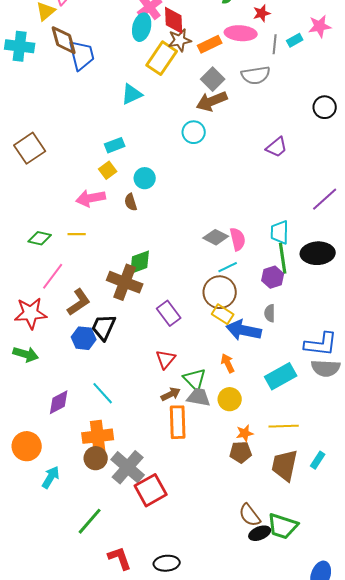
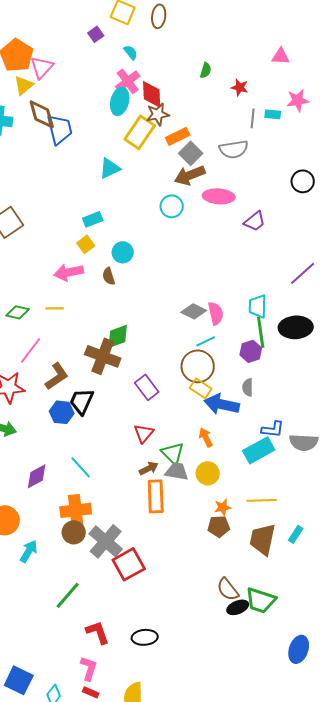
red star: (262, 13) -> (240, 87), turned 30
pink ellipse: (241, 33) -> (219, 196), moved
cyan rectangle: (295, 40) -> (273, 114), turned 35
orange rectangle: (210, 44) -> (178, 136), moved
blue L-shape: (321, 344) -> (273, 429), moved, size x0.7

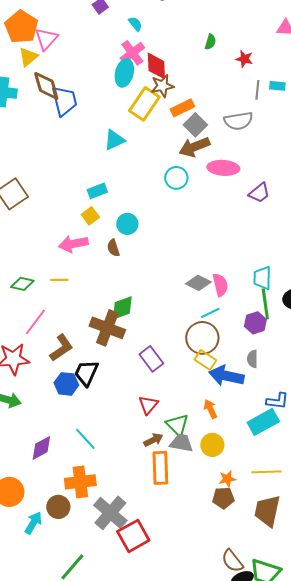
brown circle: (74, 532) -> (58, 507), moved

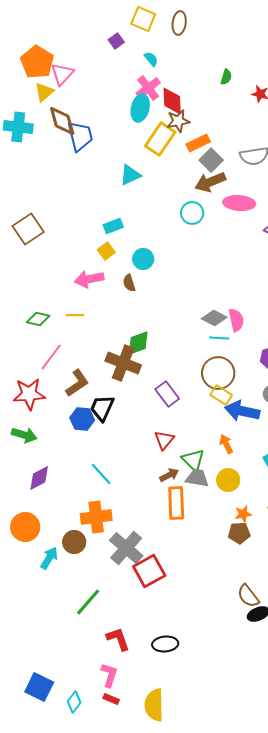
cyan line: (210, 313) -> (219, 338), moved, turned 30
purple diamond: (41, 448) -> (39, 478), moved

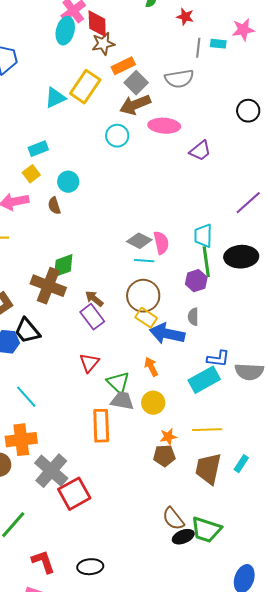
yellow rectangle: (160, 139) -> (85, 87), moved
black trapezoid: (102, 408) -> (27, 331), turned -64
brown arrow: (169, 475) -> (94, 299), moved, turned -114

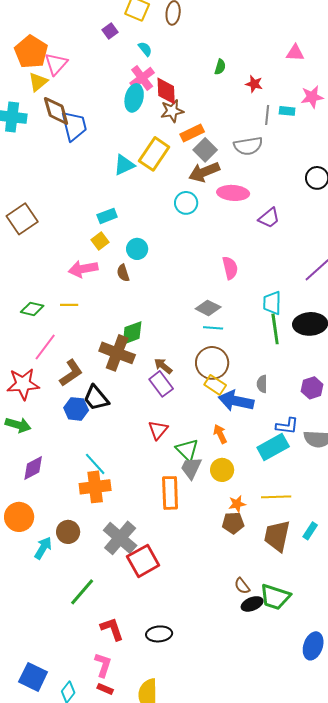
pink semicircle: (161, 243) -> (230, 268), moved
purple hexagon: (196, 281) -> (312, 388), moved
gray trapezoid: (122, 401) -> (191, 468), turned -75
orange cross: (21, 440) -> (95, 487), moved
brown semicircle: (173, 519) -> (242, 586), size x0.7

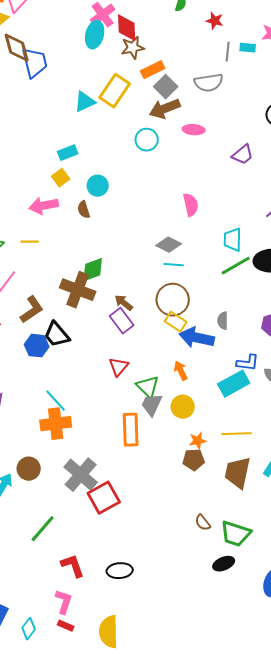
pink ellipse: (233, 193) -> (194, 130), size x0.7
purple trapezoid: (269, 218) -> (243, 155), moved
green line: (275, 329) -> (236, 266), turned 68
black ellipse: (252, 604) -> (224, 564), moved

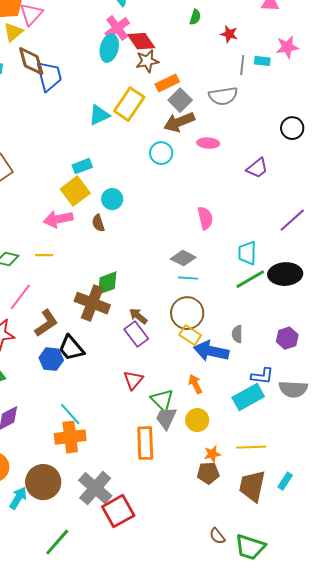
red diamond: (127, 28) -> (141, 41), turned -32
yellow square: (61, 178) -> (75, 191), size x1.6
brown circle: (29, 469) -> (43, 482), size x1.5

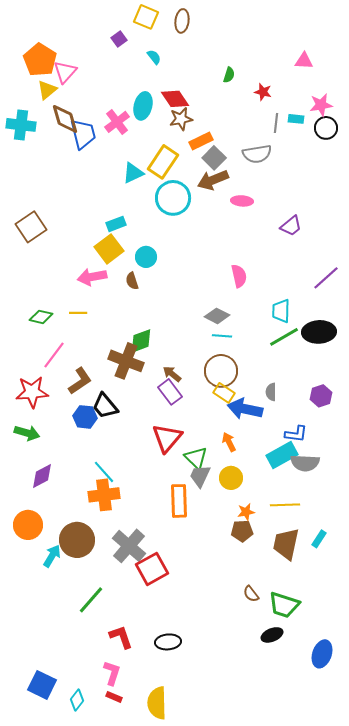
pink cross: (117, 28) -> (117, 122), moved
black circle: (292, 128) -> (326, 128), moved
cyan circle: (161, 153) -> (173, 198), moved, size x1.5
red triangle: (133, 380) -> (167, 438), size x1.5
gray semicircle: (293, 389) -> (305, 463), moved

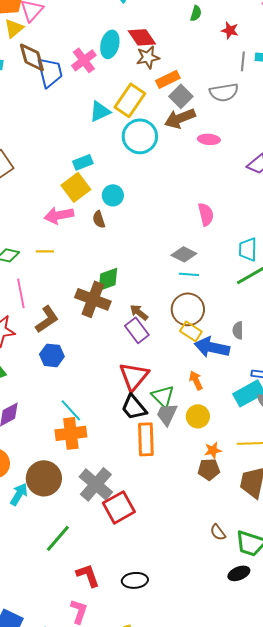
pink line: (54, 355) -> (21, 293), turned -48
black trapezoid: (105, 406) -> (134, 407), moved

